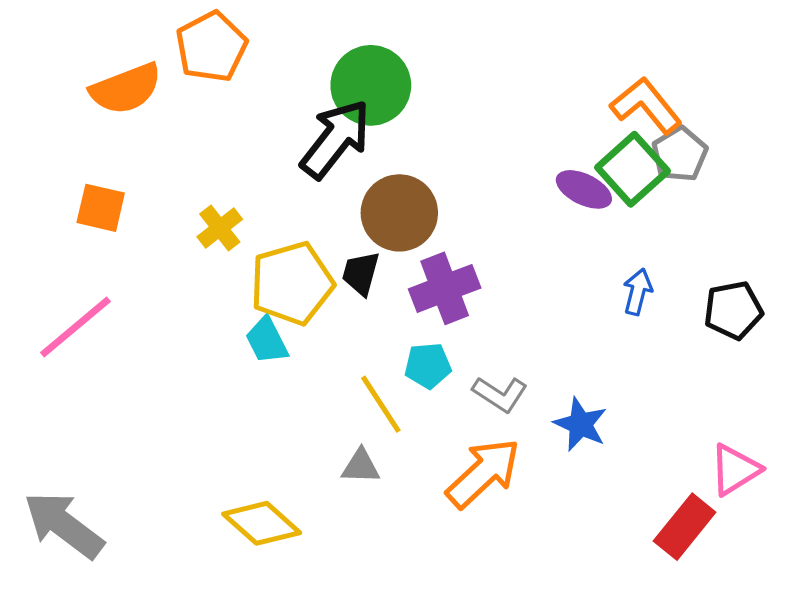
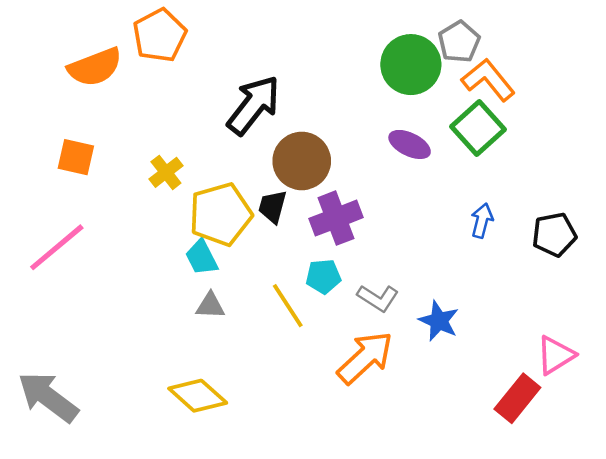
green circle: (371, 85) -> (411, 65), moved
gray pentagon: (680, 154) -> (459, 42), moved
purple ellipse: (584, 189) -> (410, 144), moved
gray triangle: (361, 466) -> (210, 306), moved

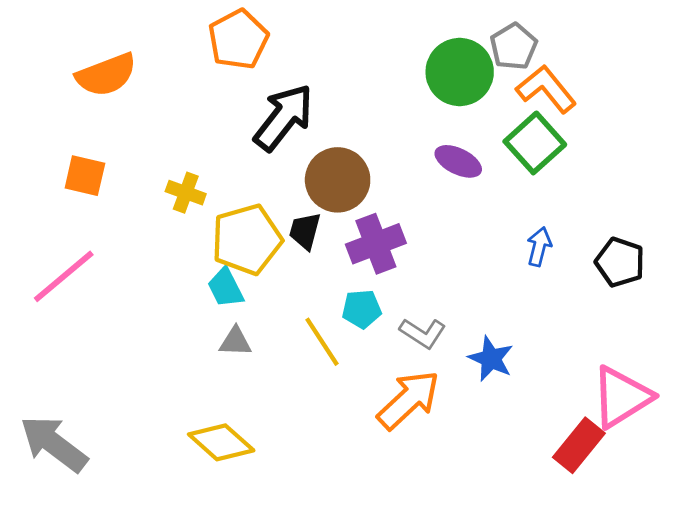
orange pentagon: (160, 35) -> (238, 39), moved
yellow cross: (166, 172) -> (186, 193), turned -32
black pentagon: (554, 235) -> (620, 262), turned 30
pink triangle: (555, 355) -> (621, 397), size x1.4

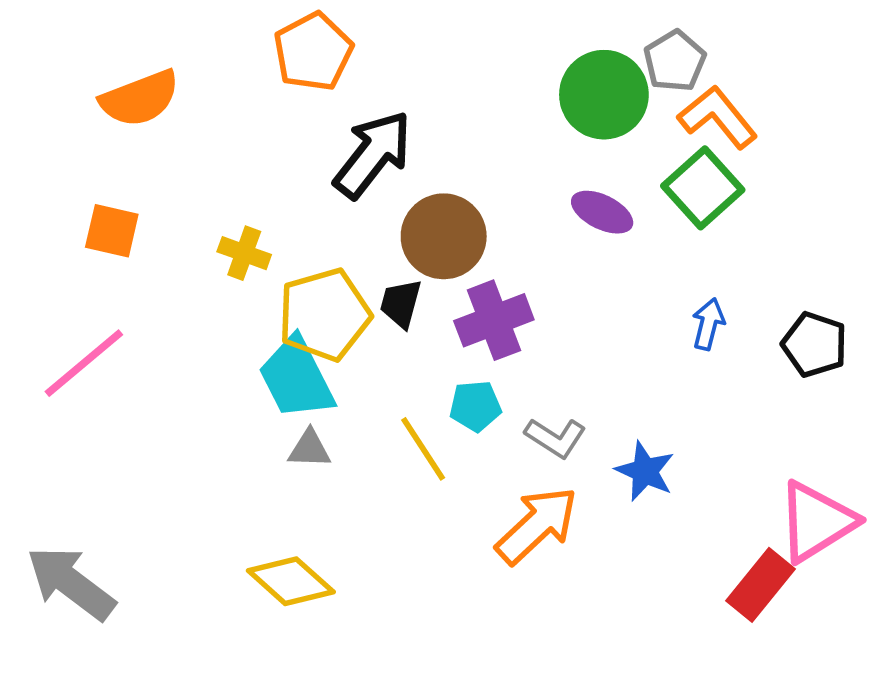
cyan trapezoid: (225, 288) -> (296, 378), size x1.6

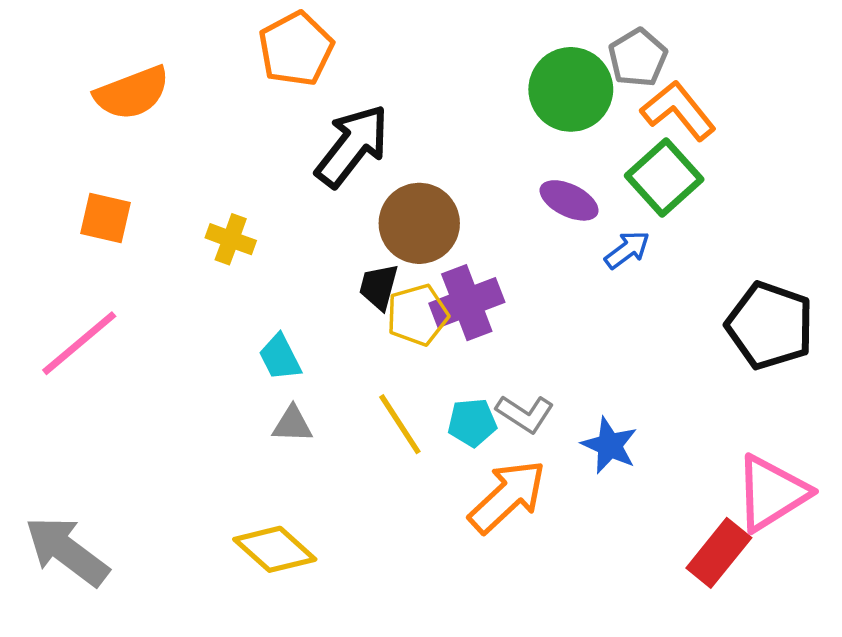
yellow pentagon: (324, 315) -> (417, 315), moved, size x0.7
blue arrow: (708, 324) -> (627, 250), moved, turned 39
black pentagon: (815, 344) -> (770, 326), size x1.4
cyan trapezoid: (296, 378) -> (280, 357), size x0.6
cyan pentagon: (475, 406) -> (472, 422), moved

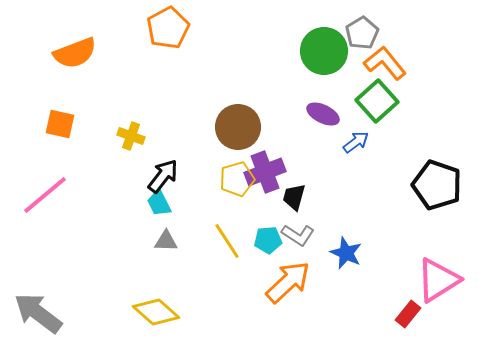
black arrow: (352, 146) -> (163, 176), moved, size x0.7
black trapezoid: (379, 287) -> (294, 197), moved
red rectangle: (719, 553) -> (408, 314), size x0.7

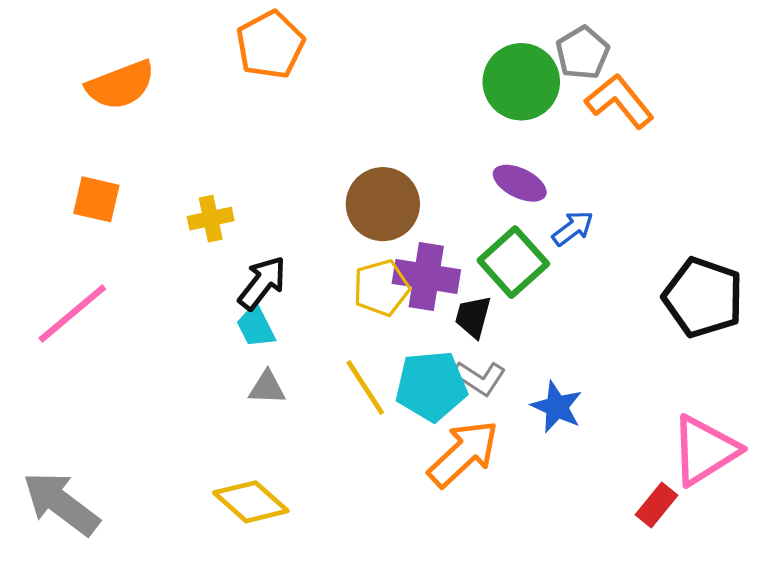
green square: (377, 101) -> (513, 262), moved
yellow cross: (131, 136) -> (211, 219), turned -32
purple cross: (265, 172) -> (426, 277), turned 30
cyan pentagon: (268, 240) -> (431, 386), size x1.6

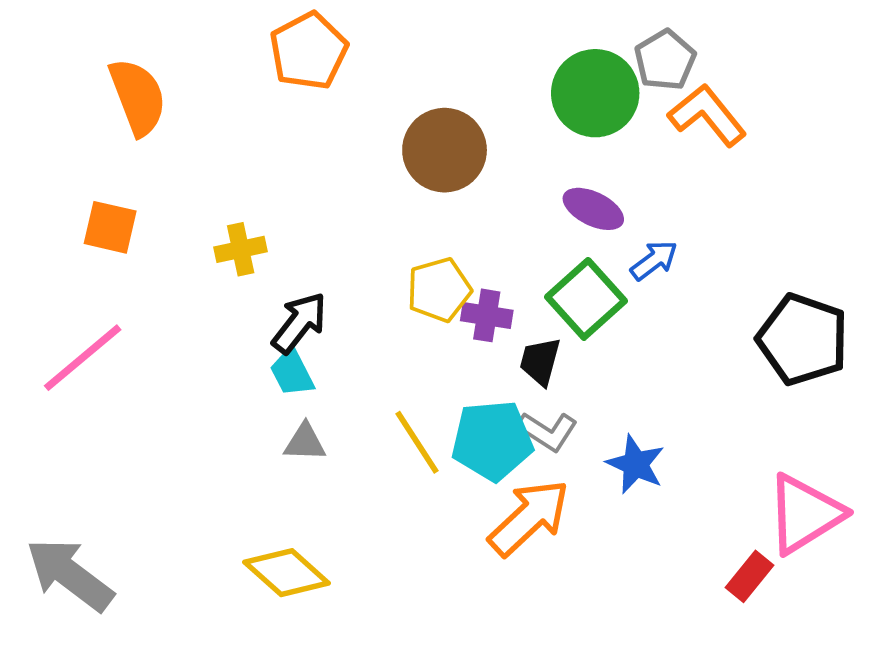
orange semicircle: (121, 85) -> (138, 97), turned -90
brown circle: (383, 204) -> (445, 150), moved
purple cross: (426, 277) -> (487, 315), size x0.7
yellow pentagon: (381, 288) -> (439, 290), moved

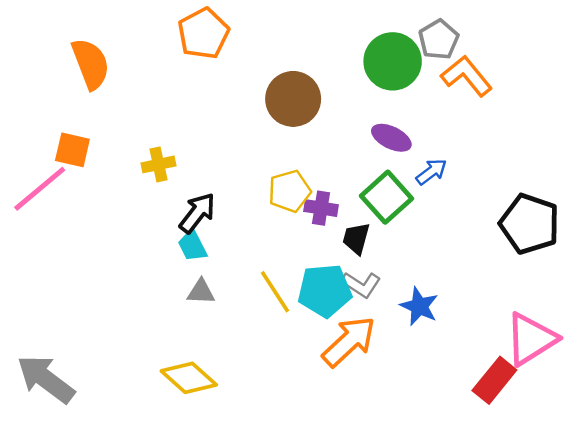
pink line: (83, 358) -> (40, 189), moved
red rectangle: (750, 576) -> (494, 380), size x1.4

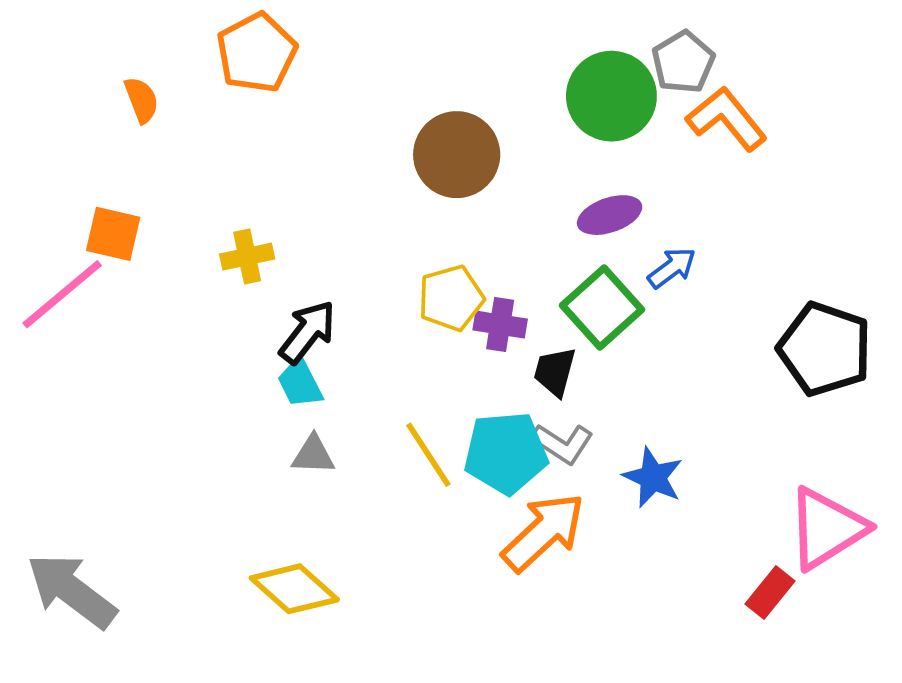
orange pentagon: (203, 33) -> (257, 53), moved
orange semicircle: (91, 64) -> (141, 100), size x0.6
purple ellipse: (391, 138) -> (610, 215), turned -45
red rectangle: (494, 380) -> (770, 593), size x0.7

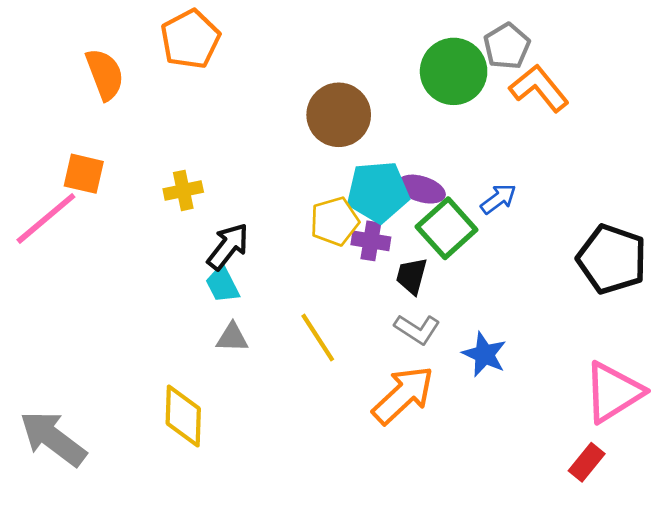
orange semicircle: (141, 100) -> (105, 74), size x1.5
purple ellipse: (610, 215) -> (421, 189), moved, turned 36
cyan pentagon: (506, 453) -> (378, 192), moved
yellow diamond: (294, 589) -> (183, 416), moved, turned 50
red rectangle: (770, 593) -> (587, 462), moved

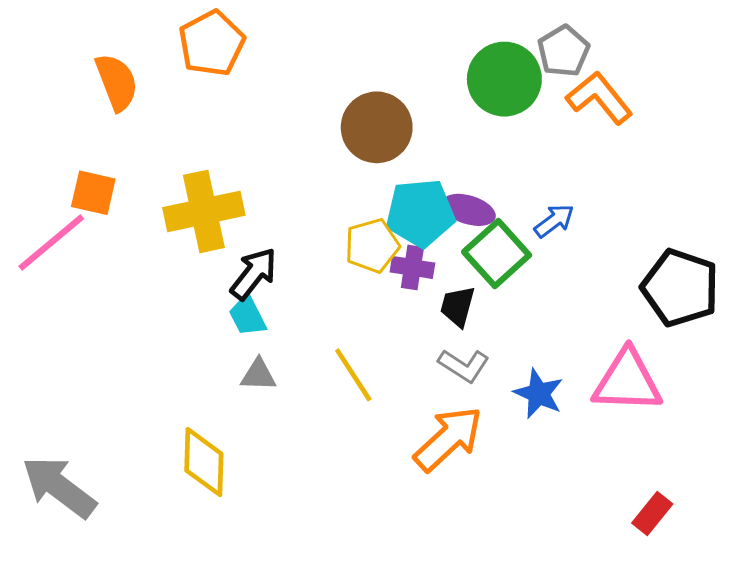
yellow cross: (183, 190) -> (204, 211), size x1.8
pink triangle: (613, 392) -> (627, 381), moved, turned 34

